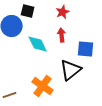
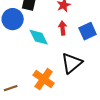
blue square: (86, 49) -> (88, 31), moved, turned -30

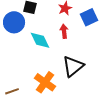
blue square: (88, 31) -> (89, 17), moved

